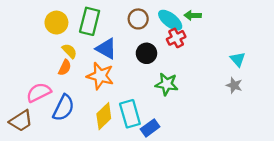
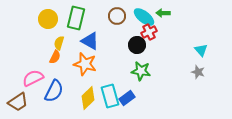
yellow semicircle: (69, 51) -> (59, 43), turned -120
black circle: (146, 53) -> (137, 45), moved
blue rectangle: (150, 128) -> (127, 98), moved

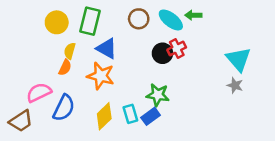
red cross: (149, 32) -> (177, 49), moved
cyan triangle: (201, 50) -> (239, 59), size x1.6
green star: (141, 71) -> (158, 95), moved
cyan rectangle: (110, 96) -> (130, 114), size x0.7

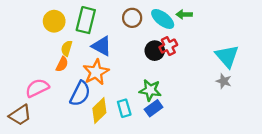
orange star: (101, 76) -> (96, 72), turned 30
blue semicircle: (64, 108) -> (80, 94), moved
blue rectangle: (151, 116) -> (154, 108), moved

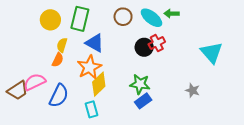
gray star: (224, 81) -> (193, 90), moved
blue semicircle: (80, 94) -> (59, 96), moved
cyan rectangle: (124, 108) -> (91, 109), moved
yellow diamond: (99, 111) -> (99, 84), moved
brown trapezoid: (20, 115) -> (18, 90), moved

